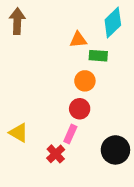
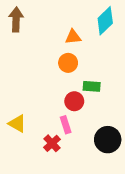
green rectangle: (98, 56) -> (92, 86), moved
orange circle: (85, 81) -> (68, 63), moved
pink rectangle: (70, 134) -> (66, 125), turned -42

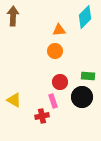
green rectangle: (92, 86) -> (88, 76), moved
black circle: (108, 140) -> (82, 97), moved
red cross: (52, 143) -> (42, 116), turned 32

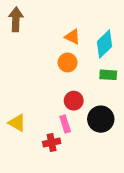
cyan diamond: (85, 17) -> (104, 44), moved
orange triangle: (59, 30) -> (72, 37), turned 32
green rectangle: (88, 76) -> (108, 75), moved

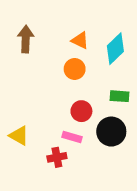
brown arrow: (16, 19) -> (26, 39), moved
green rectangle: (108, 75) -> (119, 96), moved
pink rectangle: (65, 124) -> (72, 137), turned -56

